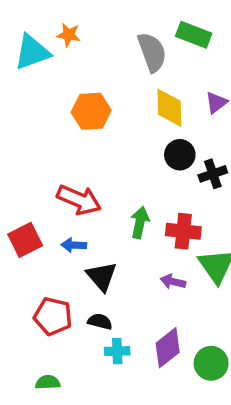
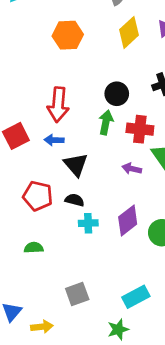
yellow diamond: (169, 108) -> (129, 32), turned 48
black circle: (180, 155) -> (117, 94), moved
red arrow: (79, 200) -> (58, 105), turned 72

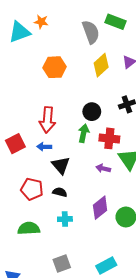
cyan cross: (88, 223) -> (65, 219), moved
green semicircle: (34, 248) -> (29, 228), size x1.5

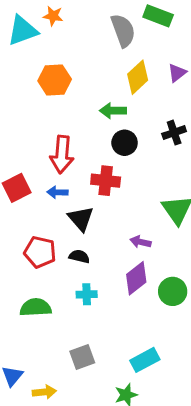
orange hexagon: (55, 67) -> (55, 80), moved
green arrow: (84, 133) -> (113, 111), moved, turned -102
red cross: (109, 138) -> (106, 181), moved
purple arrow: (103, 168) -> (141, 242), moved

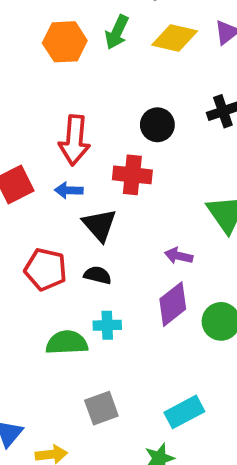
yellow diamond: (138, 77) -> (175, 38), turned 56
green arrow: (113, 111) -> (117, 32), moved, turned -65
green semicircle: (36, 307) -> (67, 343), moved

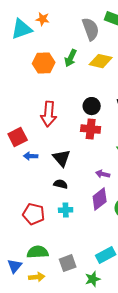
red cross: (132, 175) -> (91, 129), moved
blue arrow: (69, 190) -> (31, 156), moved
red pentagon: (46, 269) -> (34, 214), moved
green semicircle: (67, 343) -> (38, 252), moved
gray square: (101, 408) -> (68, 263), moved

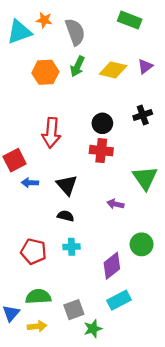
gray semicircle: (91, 29) -> (75, 32), moved
purple diamond: (100, 199) -> (112, 266), moved
green star: (93, 279) -> (93, 329), moved

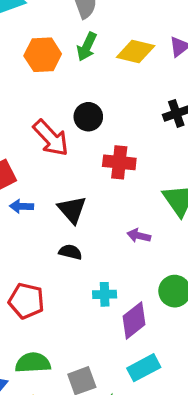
black circle: (102, 123) -> (88, 117), moved
red arrow: (51, 133) -> (51, 138), turned -48
cyan cross: (72, 247) -> (105, 294), moved

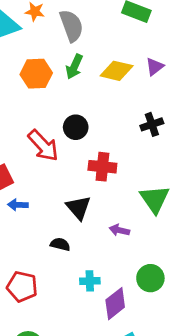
black triangle: (72, 210) -> (78, 208), moved

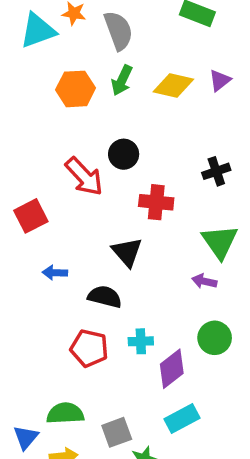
black cross: (152, 124) -> (216, 171), moved
blue arrow: (18, 205) -> (55, 273), moved
purple arrow: (119, 230) -> (204, 281), moved
black semicircle: (60, 244) -> (105, 297), size x1.4
red pentagon: (22, 287) -> (89, 348), moved

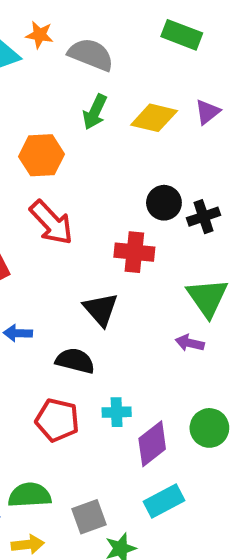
gray semicircle: (118, 31) -> (91, 55), turned -48
orange hexagon: (76, 89) -> (42, 155), moved
black circle: (124, 154) -> (164, 203), moved
green circle: (215, 338) -> (209, 428), moved

